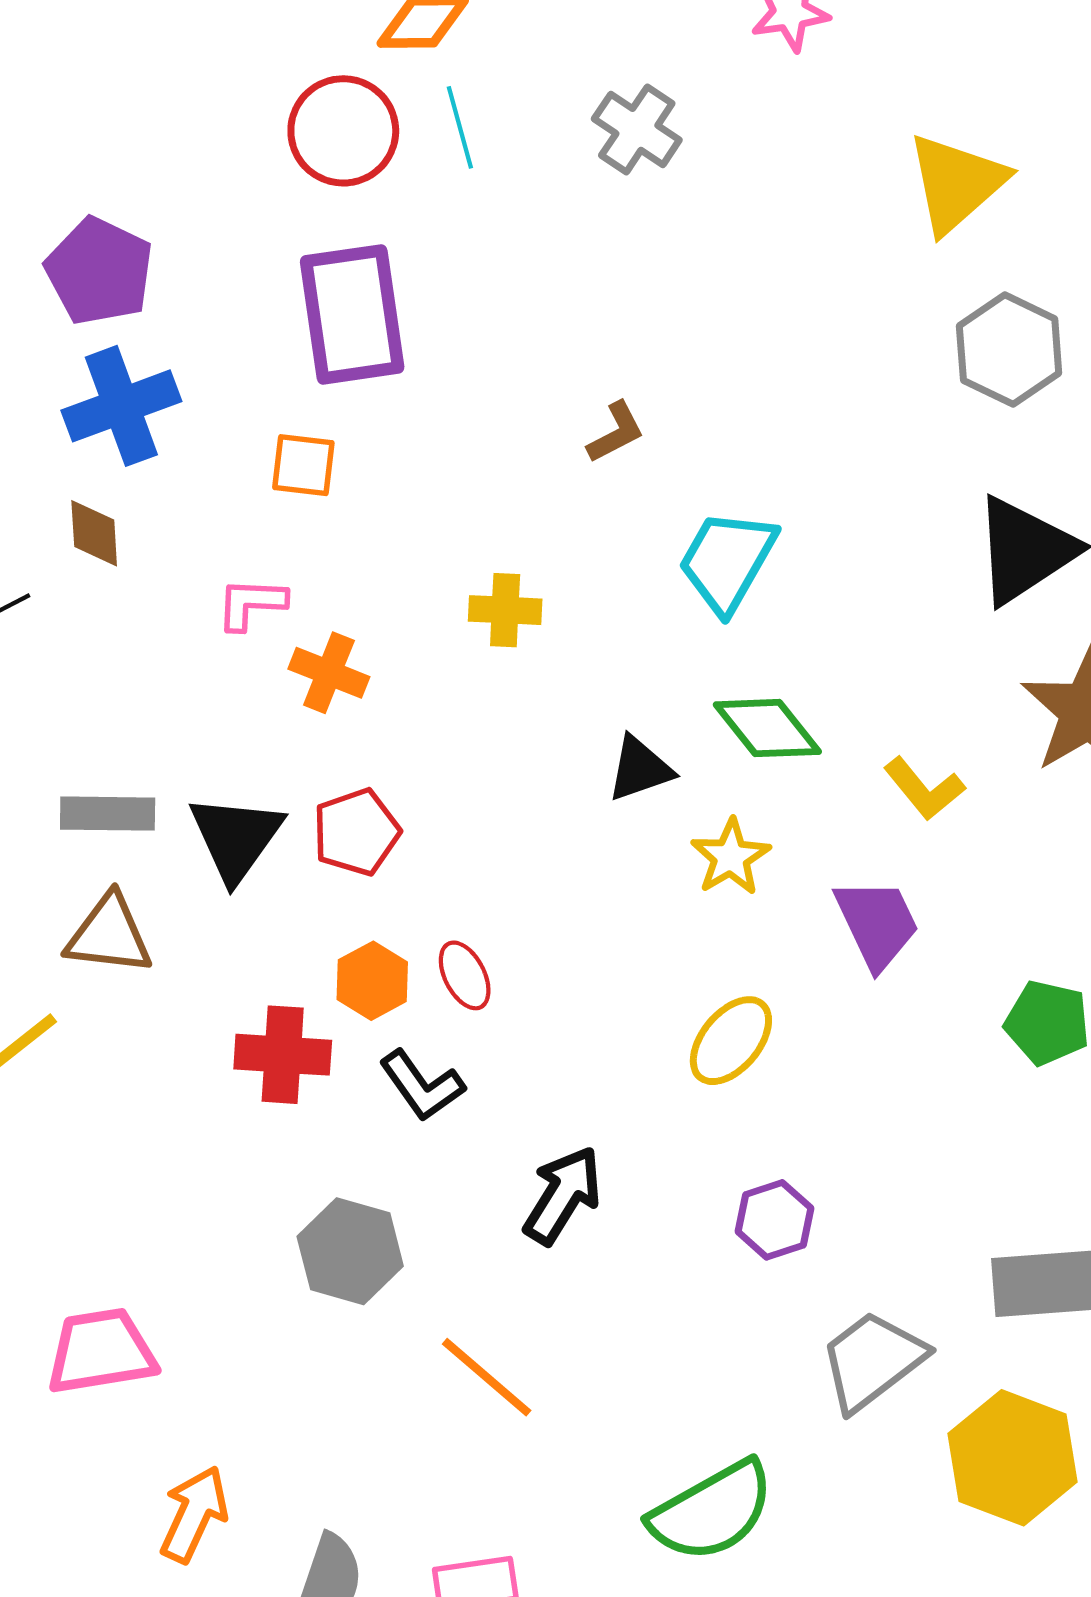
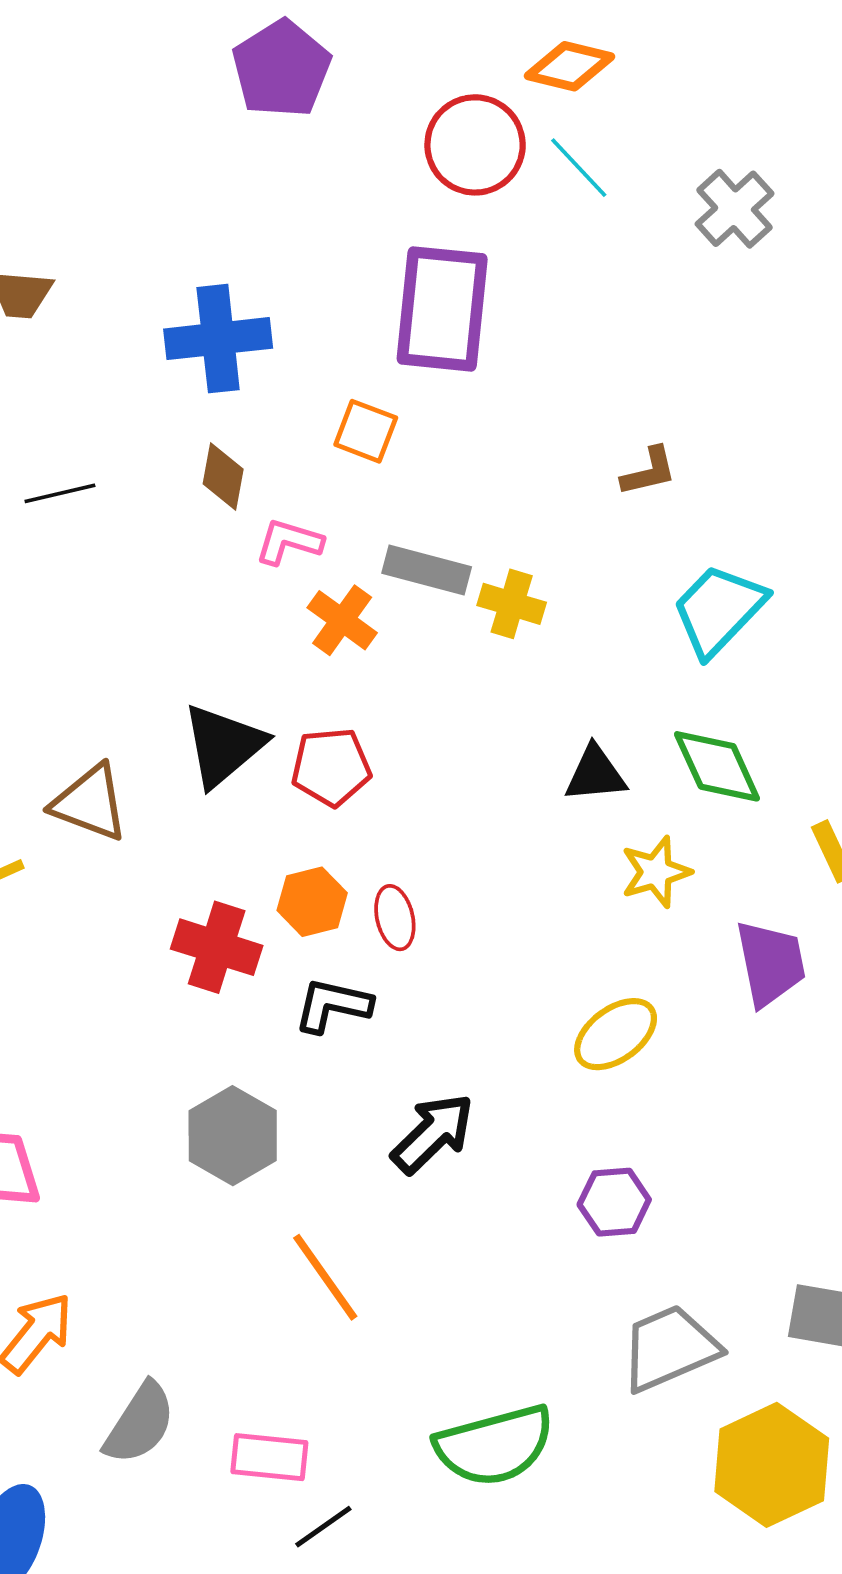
cyan line: (460, 127) -> (579, 168), turned -42
purple pentagon: (99, 271) -> (281, 69), moved
brown diamond: (94, 533) -> (223, 477), moved
gray rectangle: (108, 814) -> (427, 570), moved
black L-shape: (422, 1086) -> (333, 1005), turned 124

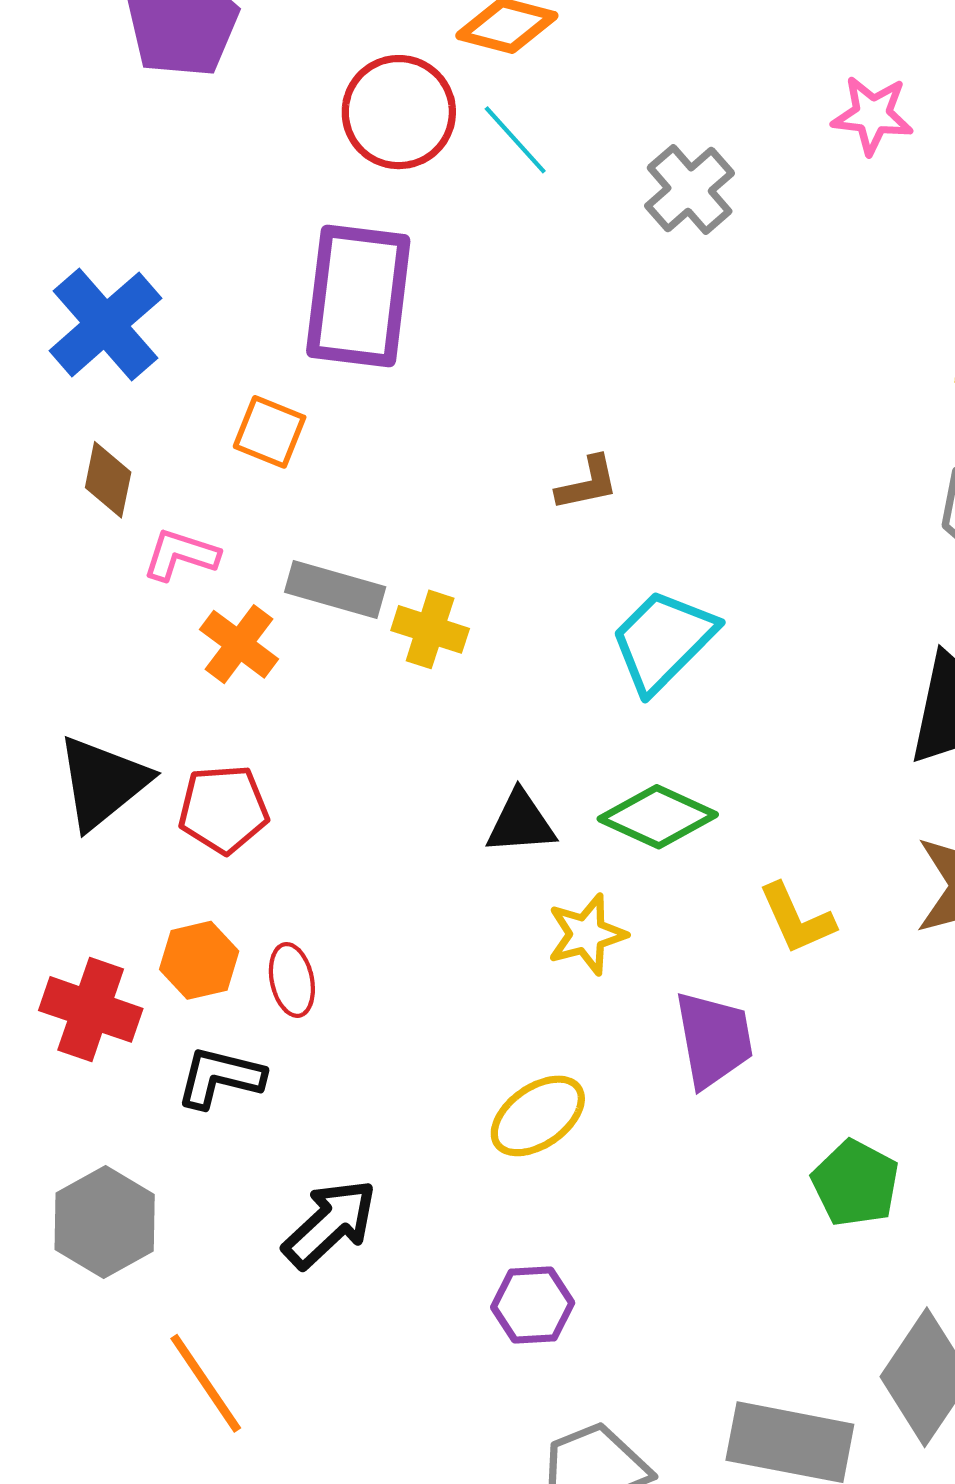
blue cross: (218, 339) -> (105, 324), turned -36
green diamond: (717, 766) -> (658, 817), turned -42

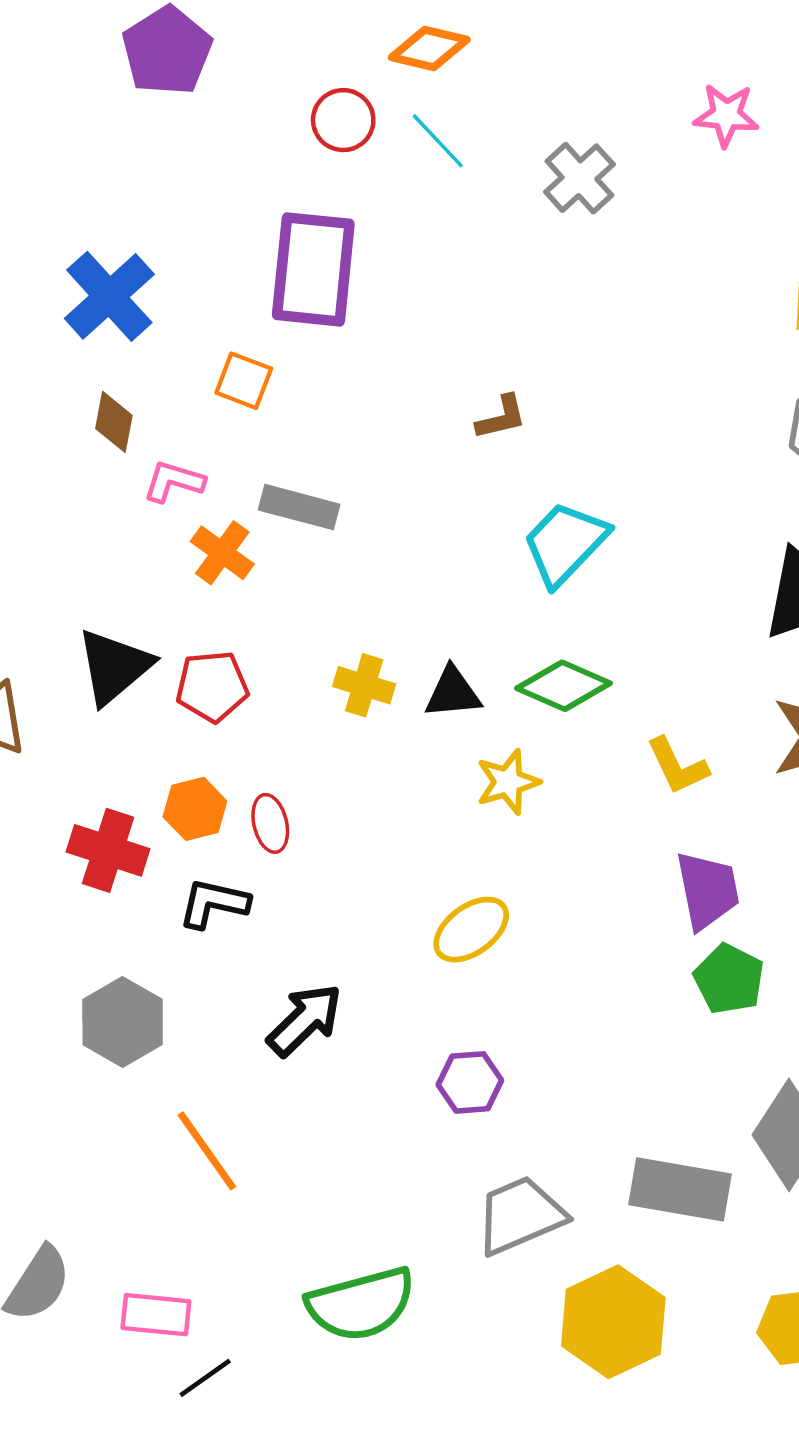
red circle: (399, 112) -> (343, 120), size x0.7
yellow cross: (430, 629) -> (364, 685), moved
purple trapezoid: (714, 1039) -> (707, 890), moved

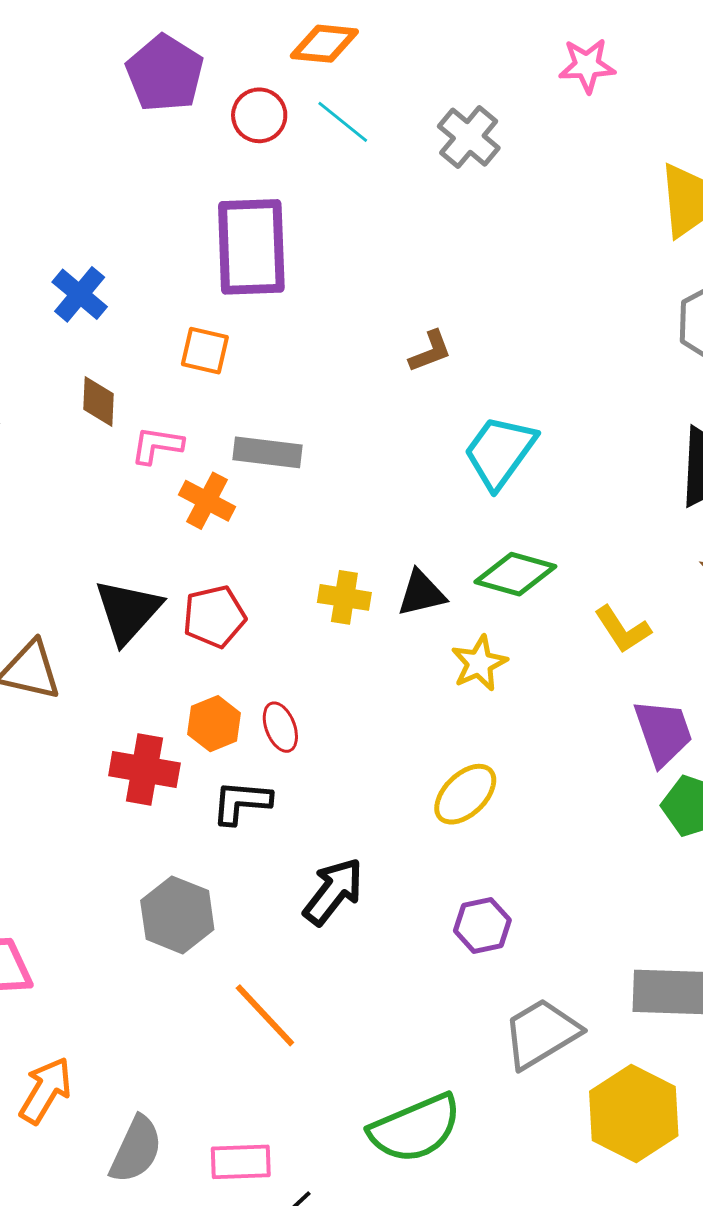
purple pentagon: (167, 51) -> (165, 73), moved
blue cross: (109, 296) -> (80, 294), size x0.7

